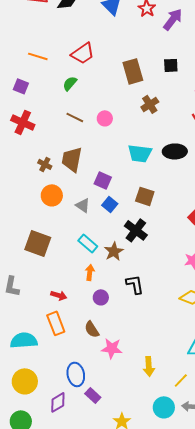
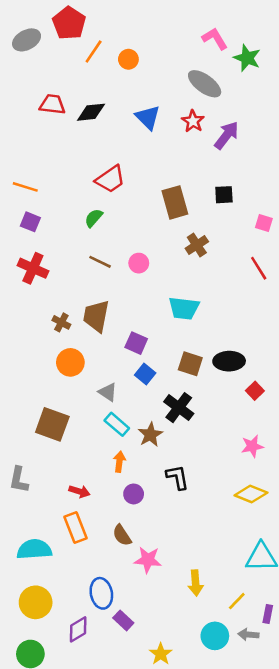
orange line: (38, 56) -> (25, 187), moved
black ellipse: (175, 151) -> (229, 361), moved
gray triangle: (83, 205) -> (108, 392), moved

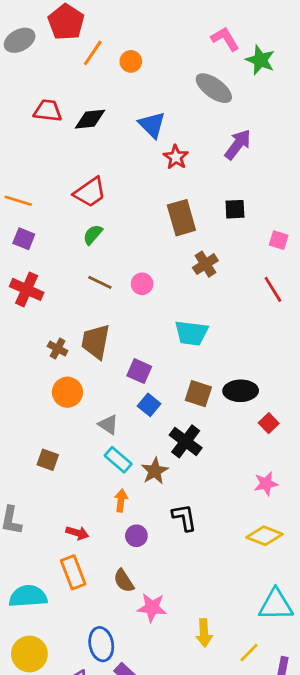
red star: (193, 121) -> (176, 157), moved
red trapezoid: (110, 179) -> (90, 192), moved
brown square: (52, 424) -> (48, 460), size x0.6

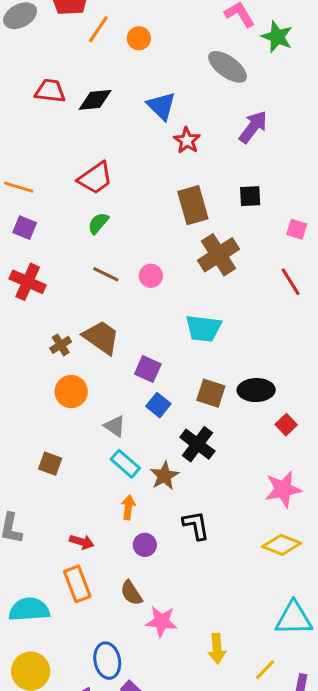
brown cross: (205, 264) -> (218, 255), size x1.5
brown trapezoid: (96, 342) -> (101, 337), turned 114
brown cross: (58, 349) -> (61, 345), turned 30
pink star: (266, 484) -> (283, 489), size x1.4

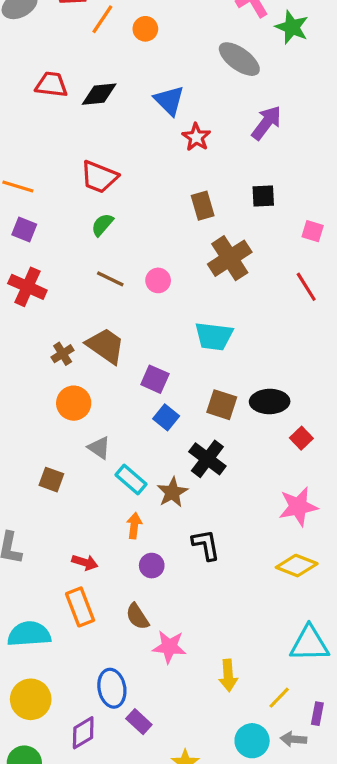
red trapezoid: (95, 178) -> (99, 177), turned 57
brown rectangle: (193, 205) -> (203, 206), size x0.7
gray triangle: (115, 426) -> (99, 448), moved

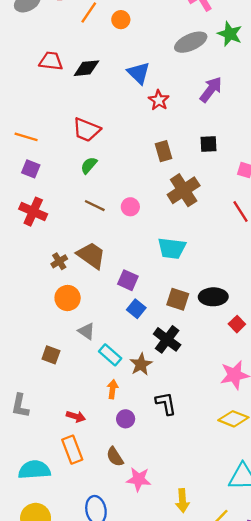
green star: (292, 27) -> (230, 34), moved
gray ellipse: (239, 59) -> (191, 42), turned -60

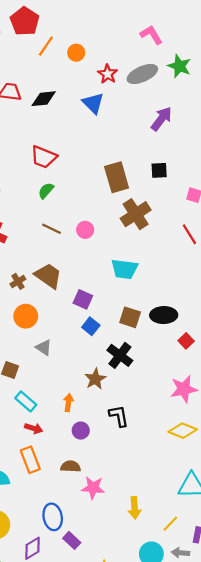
red star: (159, 100) -> (108, 74), moved
brown rectangle: (163, 151) -> (117, 177), size x1.5
cyan rectangle: (110, 355) -> (26, 401), moved
brown semicircle: (115, 457) -> (71, 466), turned 126

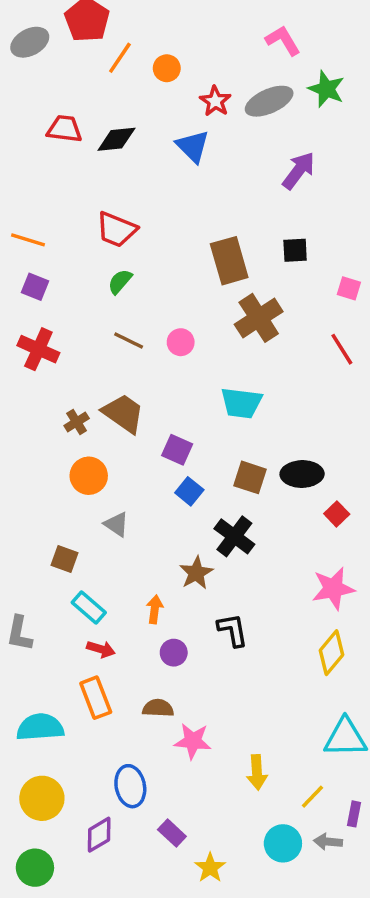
yellow diamond: (183, 431) -> (332, 653), turned -72
purple rectangle: (72, 540) -> (172, 833), moved

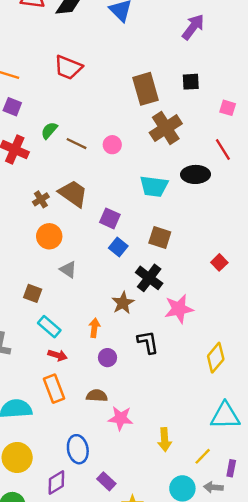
green semicircle: (120, 282) -> (49, 130), moved
black ellipse: (302, 474) -> (196, 174), moved
pink star: (333, 588) -> (179, 309), moved

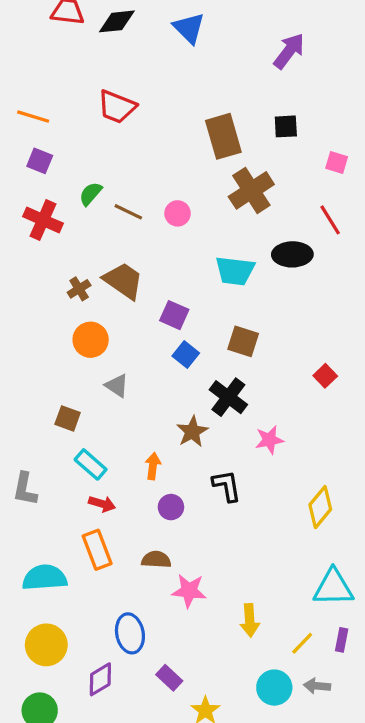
pink star: (179, 309) -> (269, 440), size x0.7
purple rectangle: (231, 468) -> (342, 640), moved

